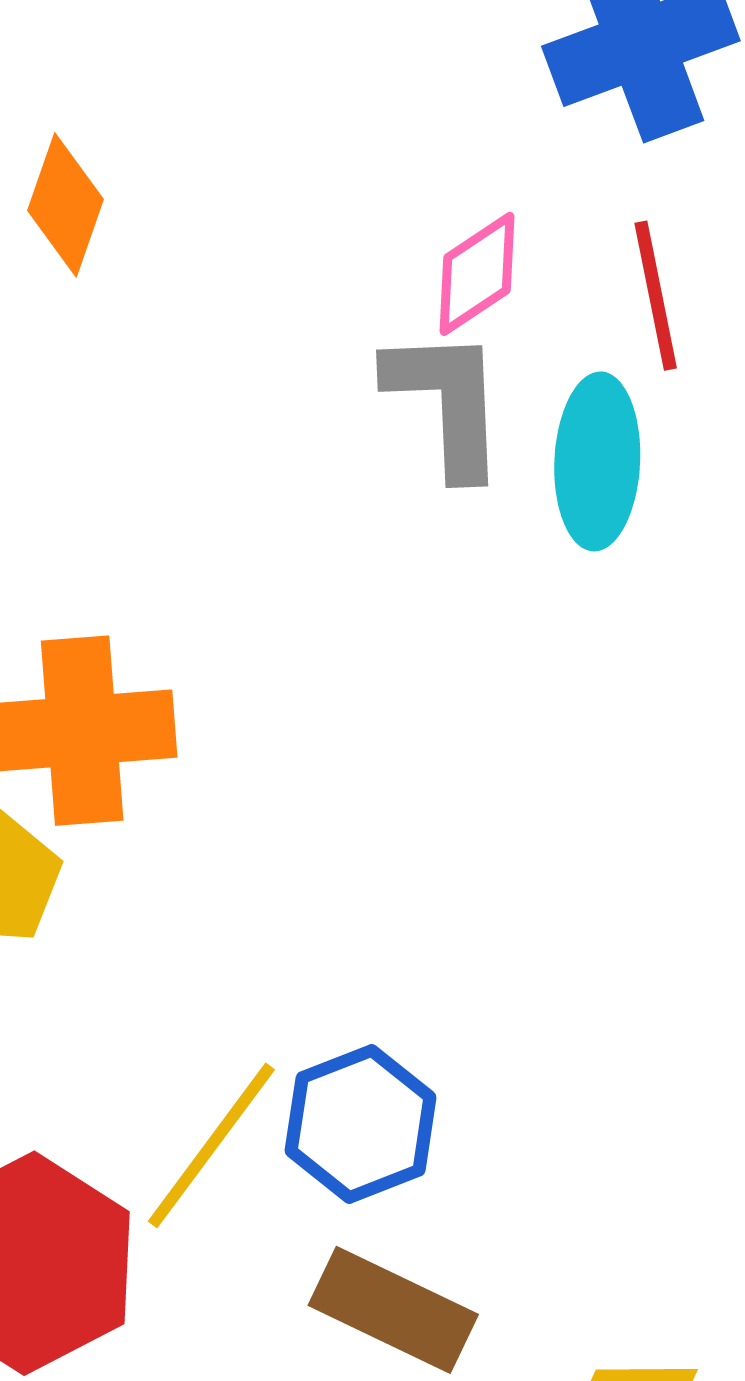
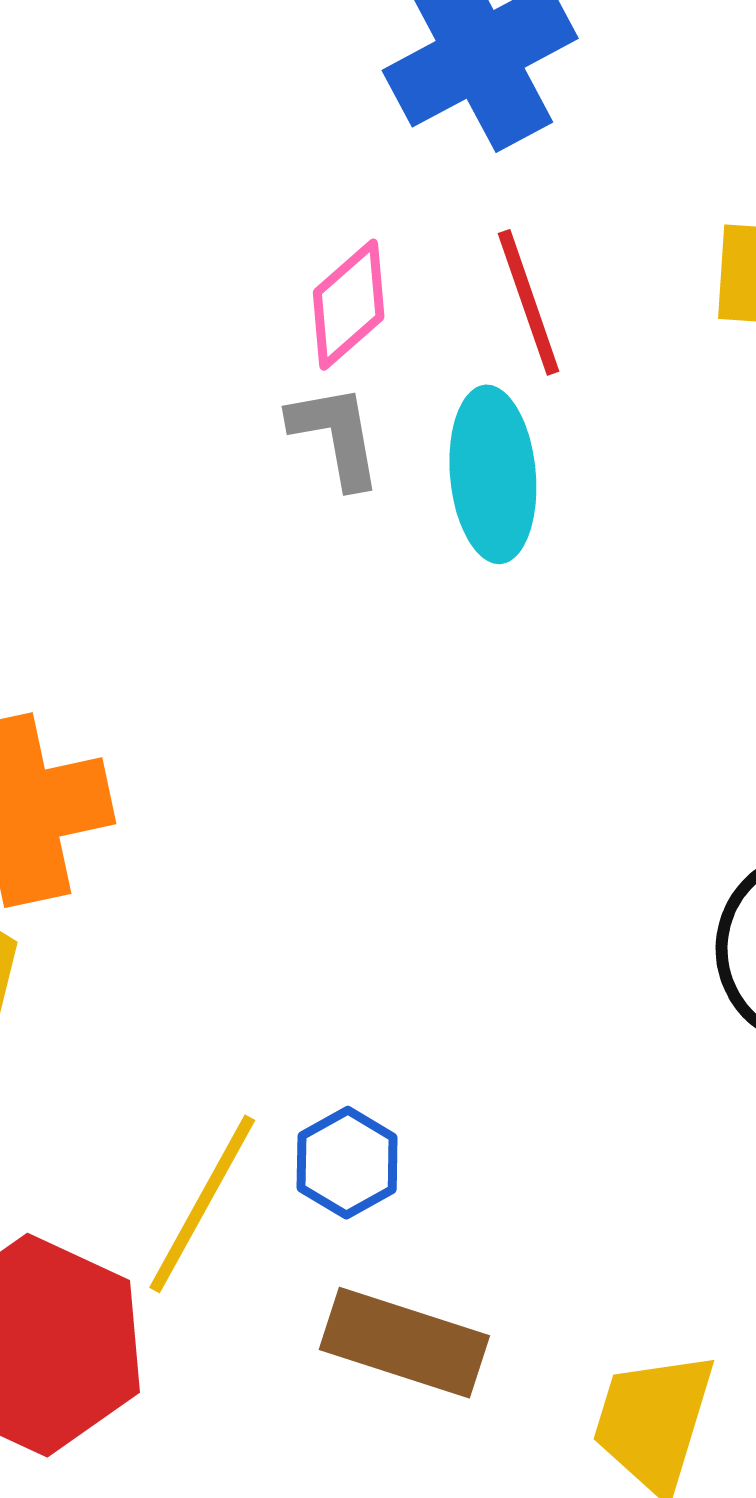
gray L-shape: (447, 402) -> (336, 436), size x0.7
blue hexagon: (361, 1124) -> (347, 1163), size x0.7

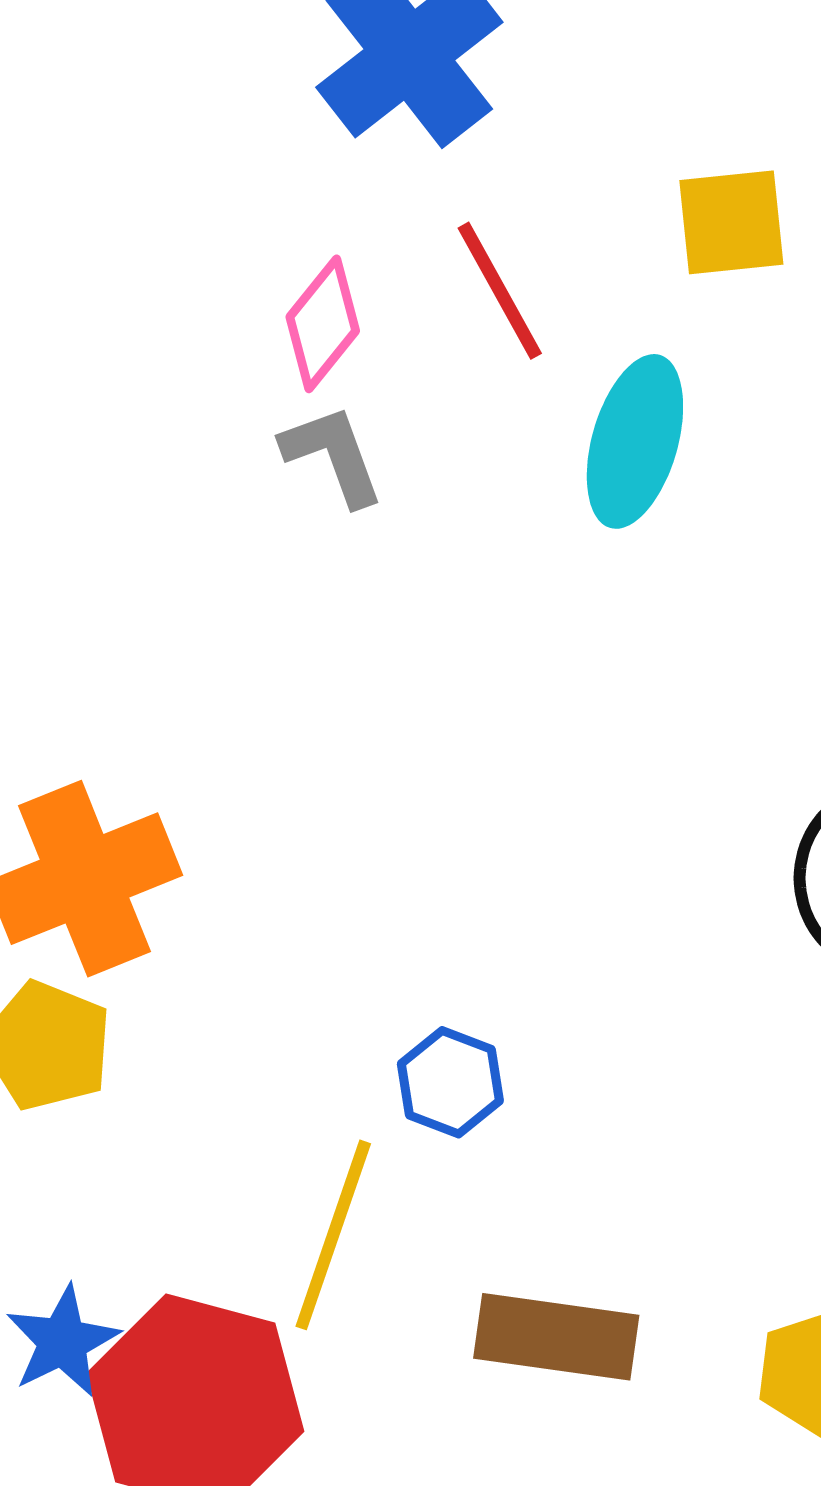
cyan ellipse: (493, 474) -> (635, 441), moved, turned 31
blue hexagon: (347, 1163) -> (450, 1082), moved

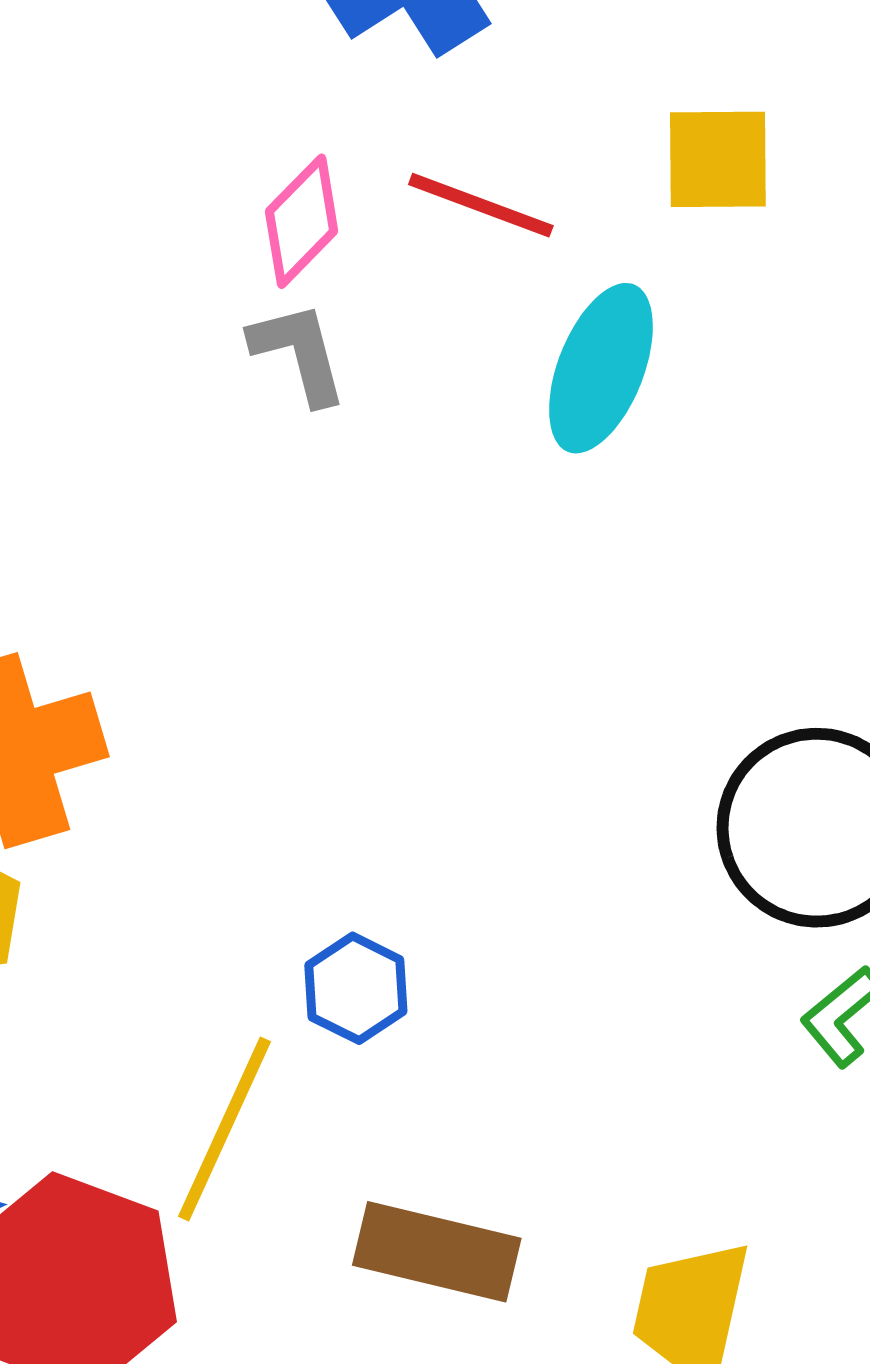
red line: (500, 291) -> (481, 205), turned -46

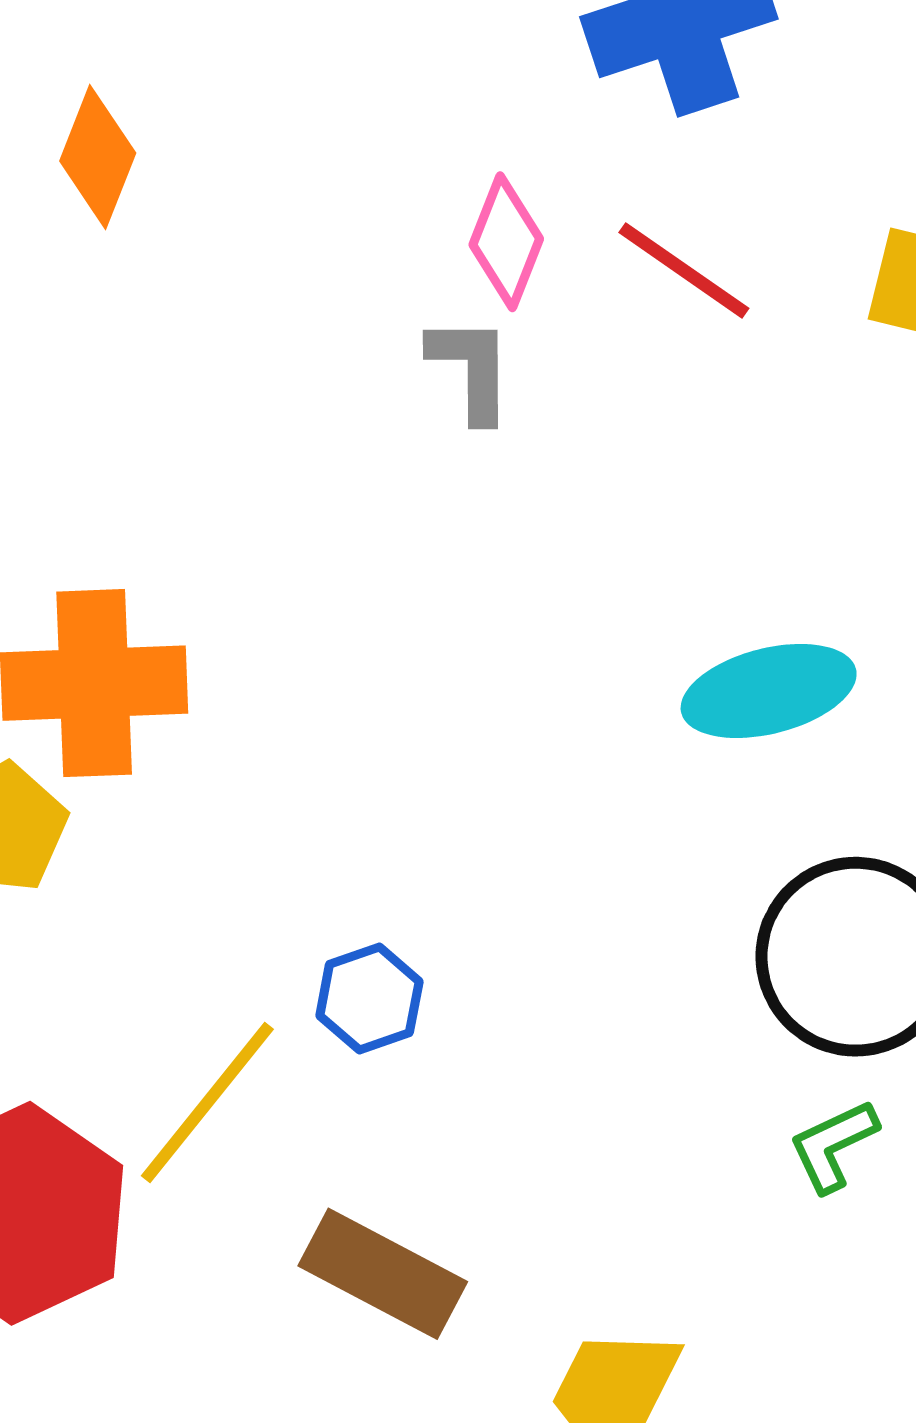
pink diamond: (302, 221) -> (506, 242), turned -37
cyan ellipse: (601, 368) -> (769, 691), moved, turned 40

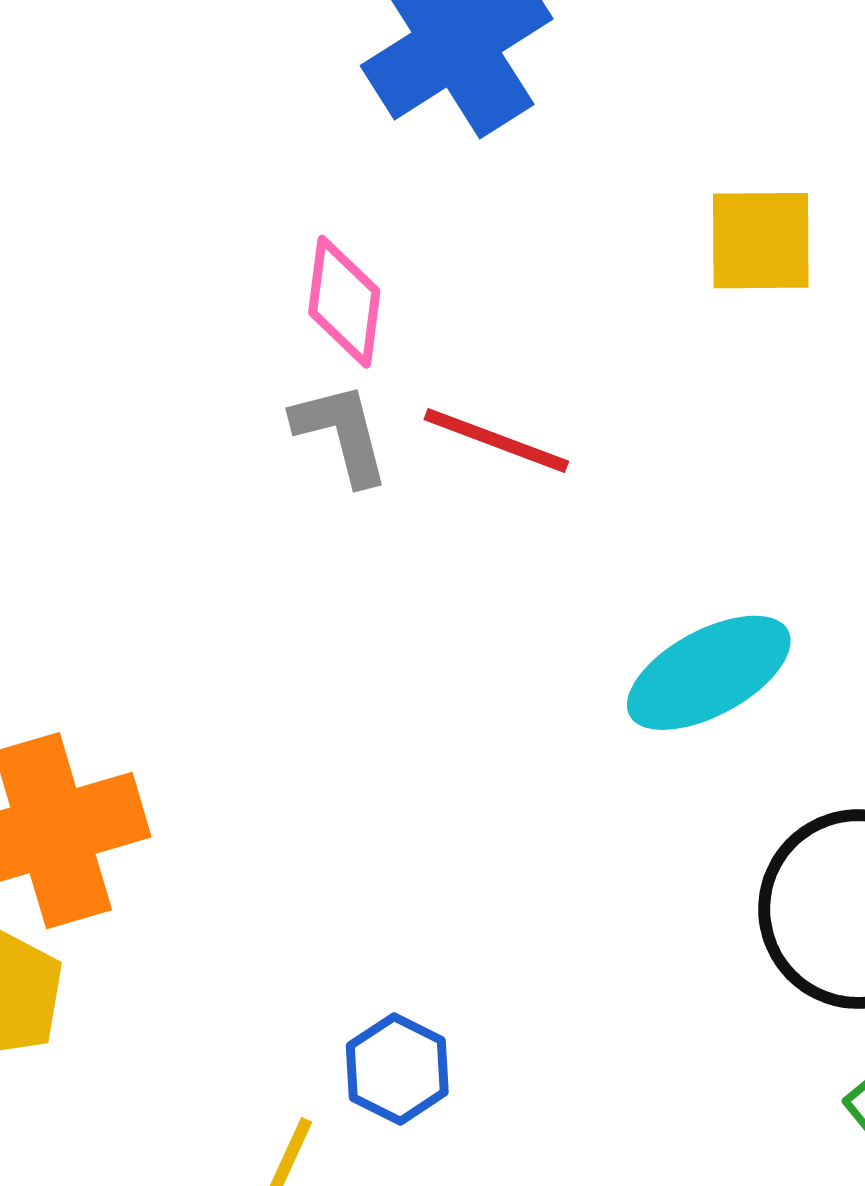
red line: (684, 270) -> (496, 440), moved

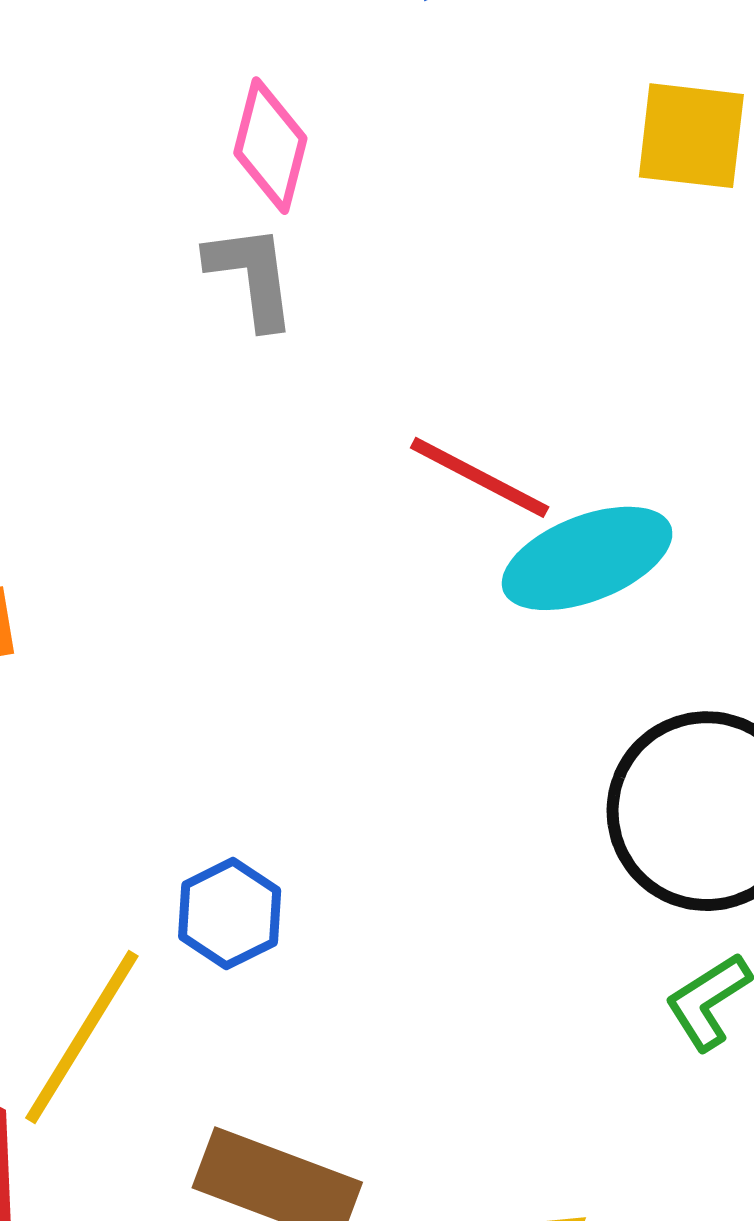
red line: (496, 440) -> (480, 477), moved

